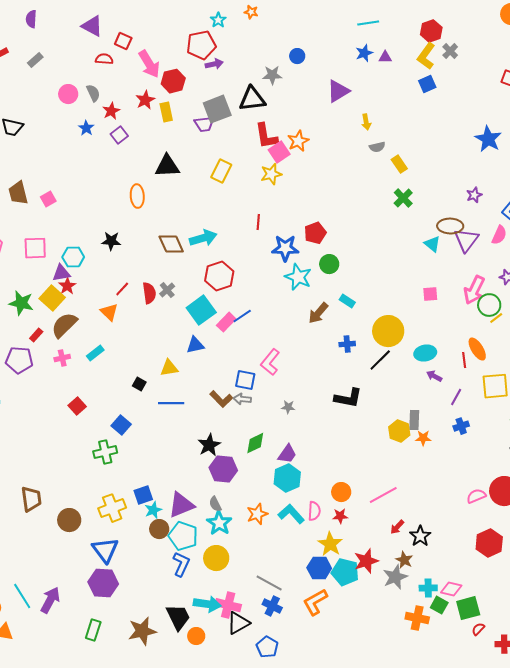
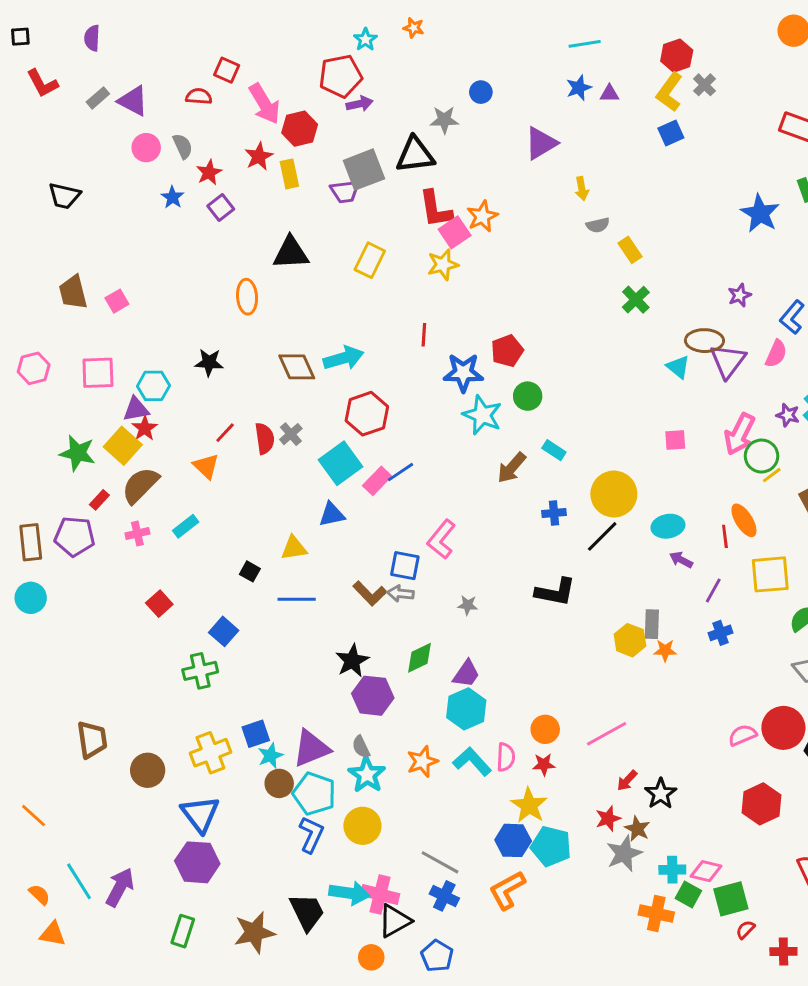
purple triangle: (92, 26) -> (133, 101), moved
red star: (366, 561) -> (608, 818), moved, size x0.7
orange circle: (196, 636) -> (371, 957), moved

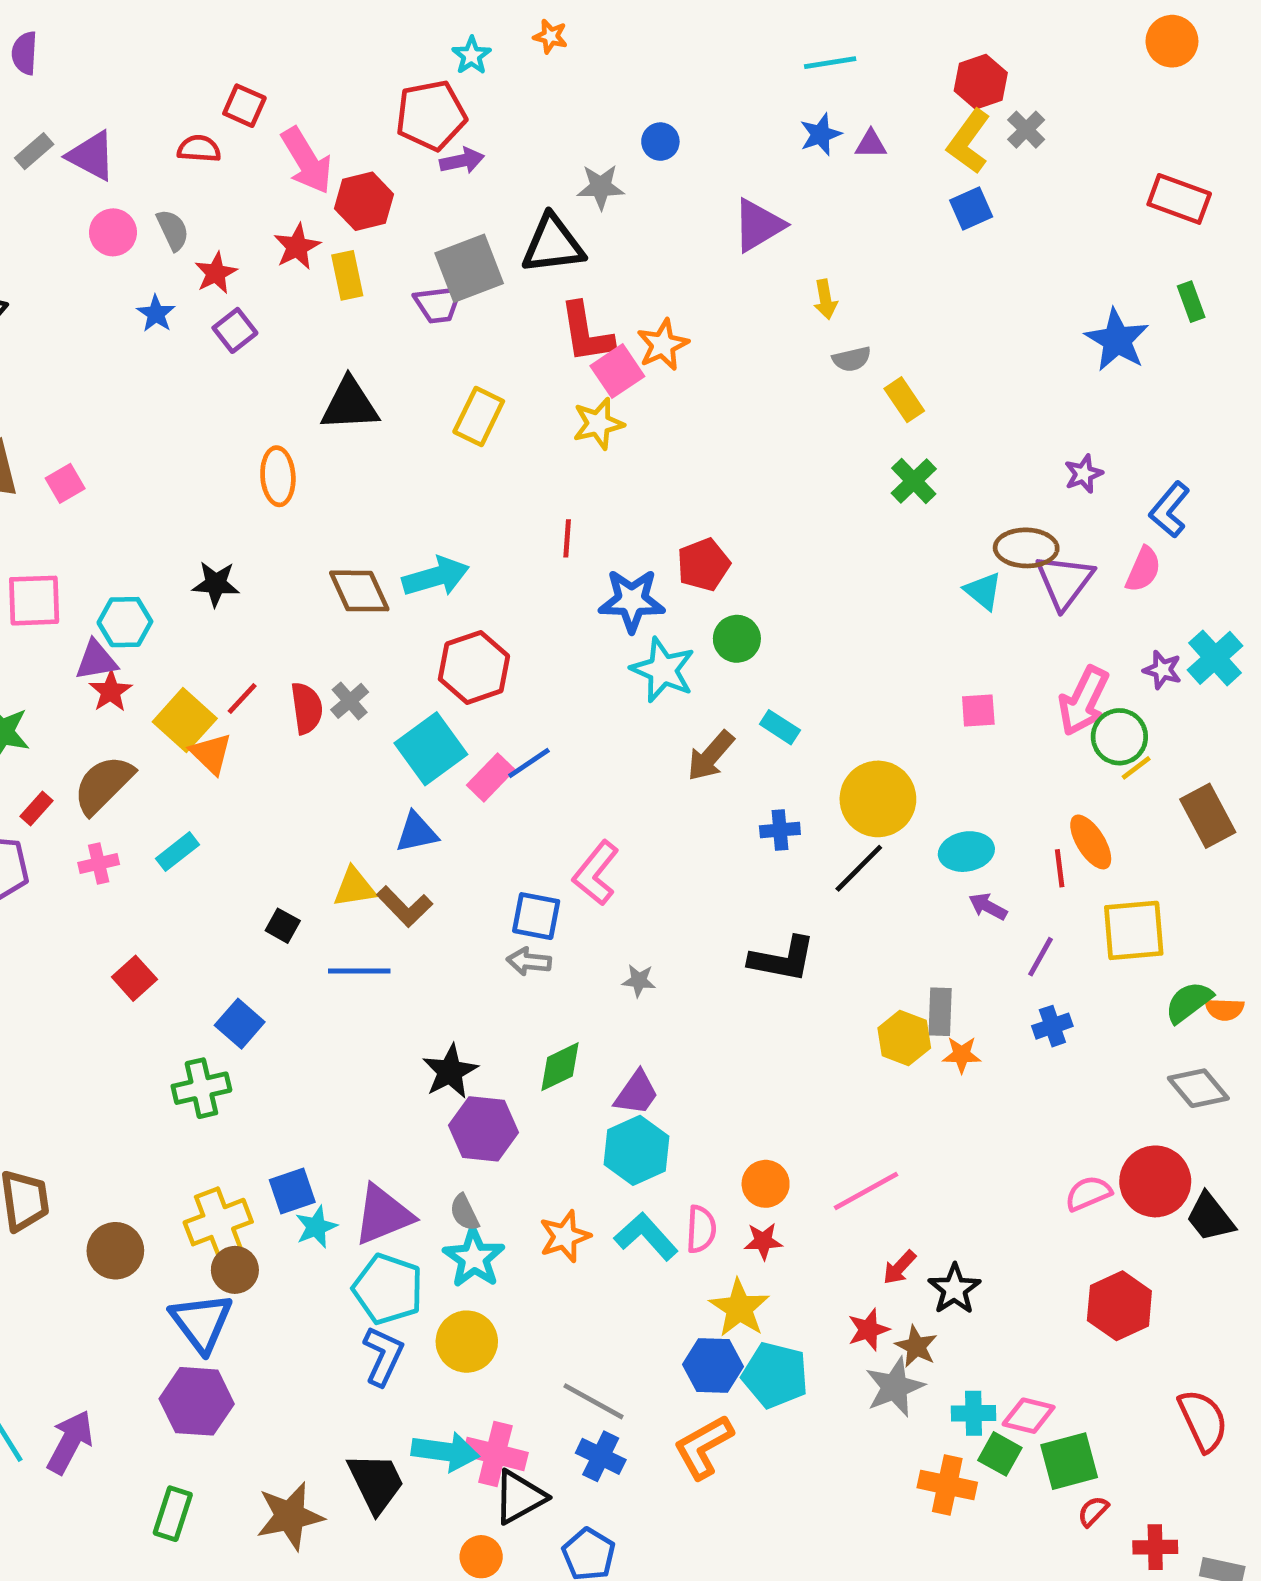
yellow square: (123, 446) -> (185, 720), moved
brown L-shape: (370, 593) -> (405, 907), moved
brown circle: (279, 783) -> (235, 1270), moved

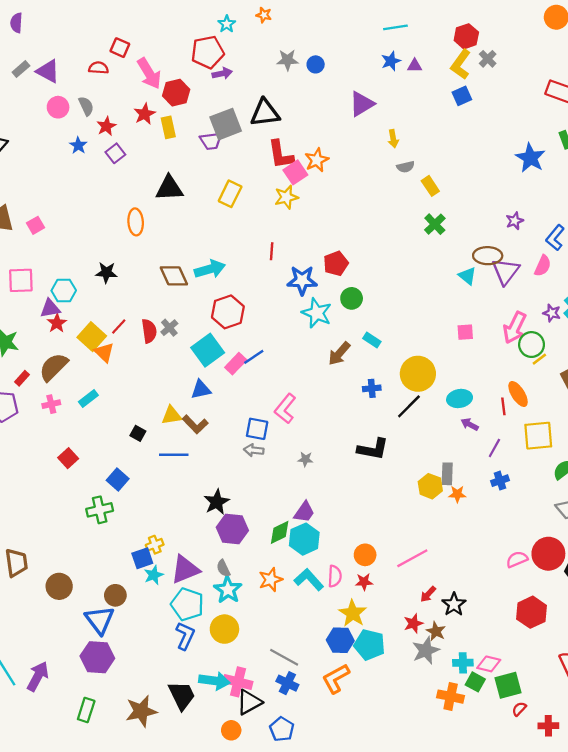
gray star: (601, 187) -> (287, 60), moved
green diamond: (560, 1067) -> (280, 532), moved
yellow cross: (218, 1222) -> (155, 545), moved, size x0.6

